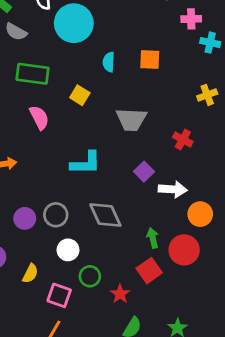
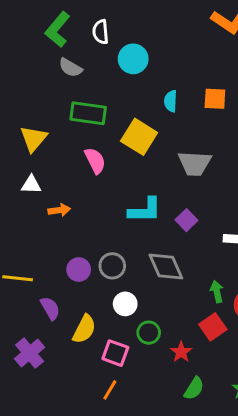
cyan circle: (74, 23) -> (133, 59), size x0.7
yellow square: (80, 95) -> (139, 137), size x1.6
purple square: (144, 172) -> (186, 220), moved
yellow semicircle: (30, 273) -> (84, 329), size x1.4

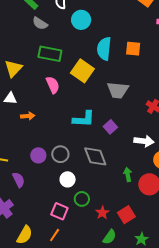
cyan semicircle: (171, 101) -> (104, 49), size x1.6
red square: (213, 327) -> (126, 215), moved
yellow semicircle: (84, 329) -> (25, 235), moved

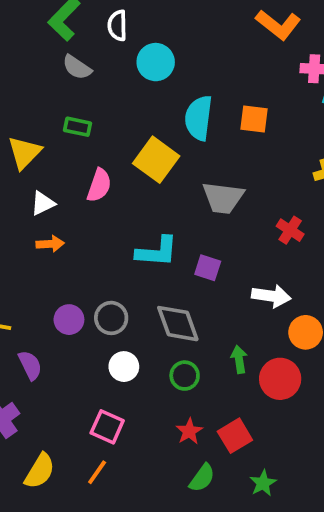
green rectangle: (50, 54) -> (78, 127), moved, size x0.6
pink semicircle: (53, 85) -> (99, 185), turned 42
white triangle: (10, 98) -> (43, 203), moved, turned -32
purple square: (110, 127) -> (208, 268), turned -32
green circle: (82, 199) -> (185, 376), moved

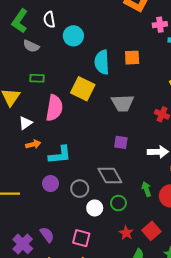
pink semicircle: (99, 185) -> (54, 108), size x1.4
cyan L-shape: (157, 252) -> (60, 155), moved
gray circle: (111, 318) -> (80, 189), moved
purple semicircle: (30, 365) -> (47, 235), moved
white circle: (124, 367) -> (95, 208), moved

